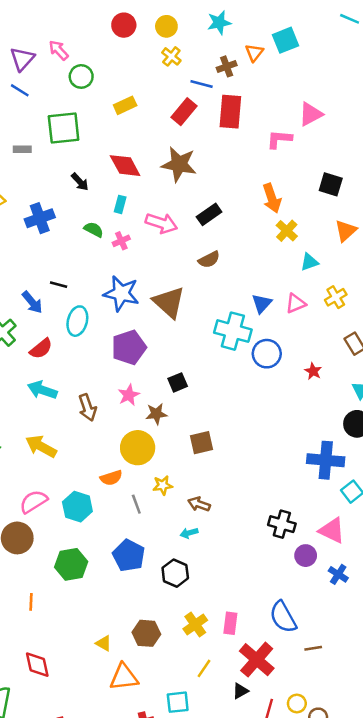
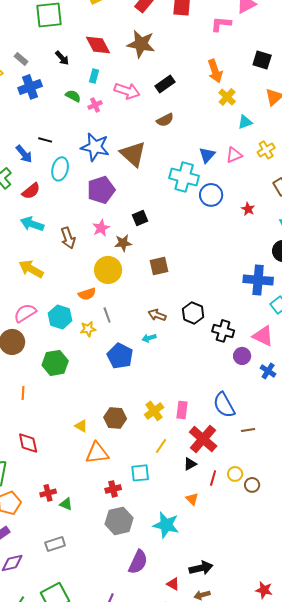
gray rectangle: (22, 149) -> (21, 59), moved, turned 40
yellow star: (163, 485) -> (88, 329), moved
blue pentagon: (129, 556) -> (120, 356), moved
black hexagon: (175, 573) -> (193, 313), moved

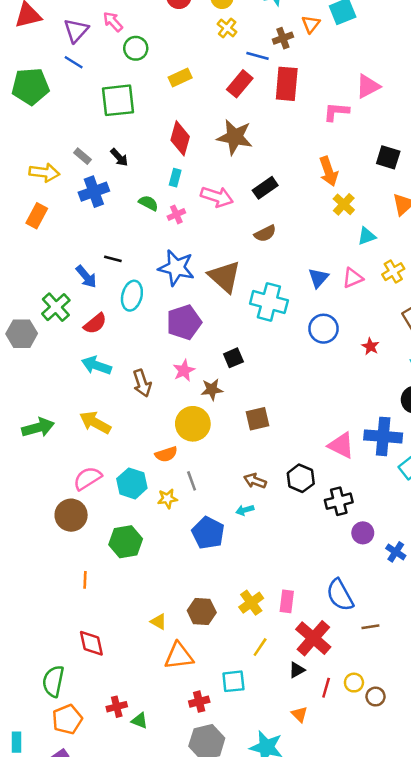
red diamond: (98, 45) -> (180, 138), turned 44
black arrow: (62, 58) -> (119, 157), moved
cyan cross: (184, 177) -> (269, 302), moved
black cross: (223, 331) -> (339, 501), turned -30
pink triangle: (263, 336) -> (341, 445), moved

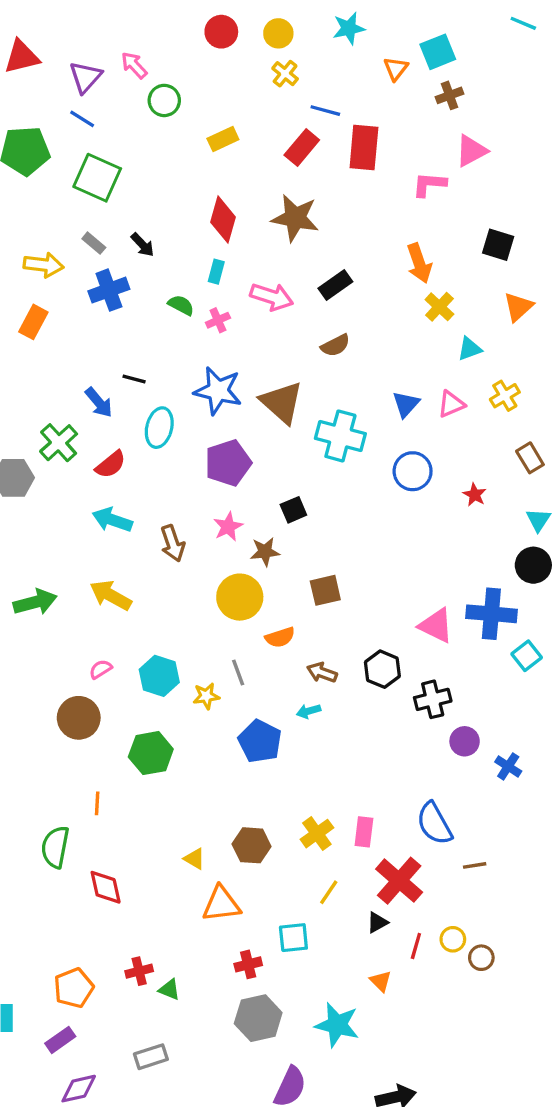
brown cross: (283, 38) -> (449, 95), moved
green square: (118, 100) -> (97, 178), moved, turned 30
orange semicircle: (166, 454) -> (280, 637), moved
pink semicircle: (88, 478) -> (101, 669), size x0.6
green semicircle: (53, 681) -> (55, 847), moved

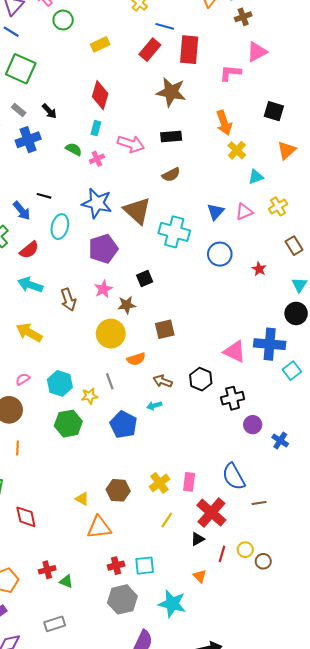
brown star: (295, 218) -> (171, 92), moved
black rectangle: (335, 285) -> (171, 137), turned 30
green hexagon: (151, 753) -> (68, 424), moved
orange line: (97, 803) -> (18, 448), moved
cyan square: (293, 938) -> (145, 566), moved

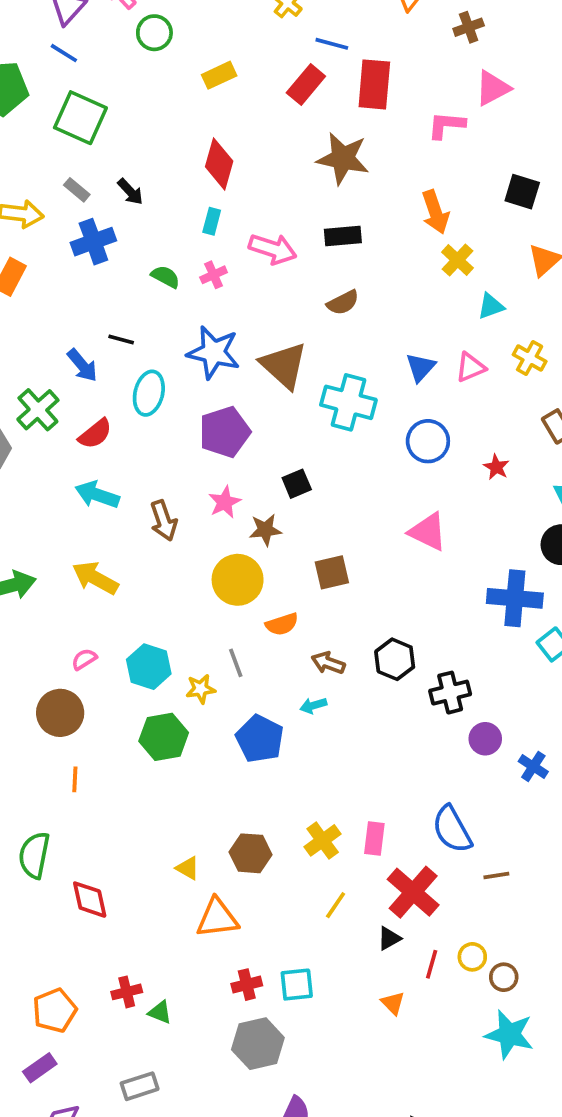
green semicircle: (74, 149) -> (165, 277), moved
yellow cross: (278, 206) -> (530, 358), turned -30
pink triangle: (235, 352) -> (428, 532), moved
cyan star: (172, 604) -> (509, 1034), moved

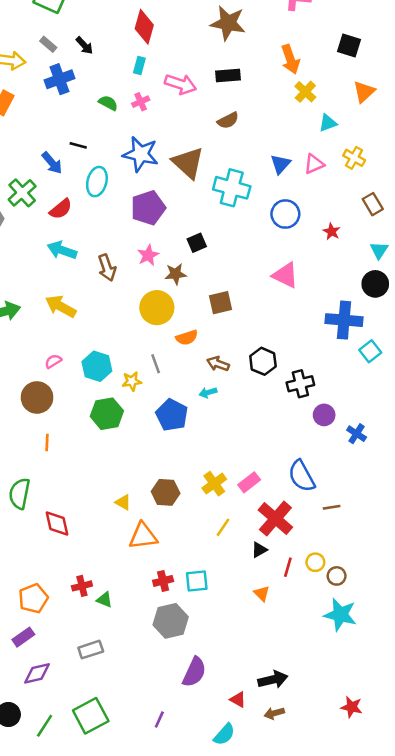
pink rectangle: (374, 839) -> (249, 482), turned 45

